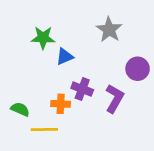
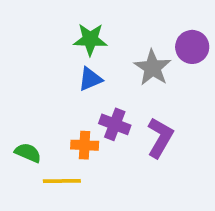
gray star: (109, 30) -> (153, 68), moved
green star: (43, 38) -> (90, 39), moved
purple circle: (138, 69) -> (192, 47), moved

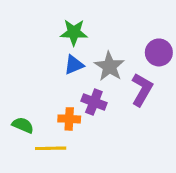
purple circle: (192, 47) -> (159, 52), moved
gray star: (153, 68) -> (109, 66), moved
purple L-shape: (160, 138) -> (142, 90), moved

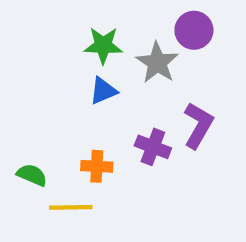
purple circle: (159, 52) -> (194, 30), moved
gray star: (109, 66) -> (157, 63), moved
purple cross: (94, 102) -> (153, 147), moved

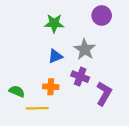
gray star: (157, 63) -> (85, 49), moved
blue triangle: (103, 91) -> (55, 56), moved
purple L-shape: (198, 125) -> (104, 94), moved

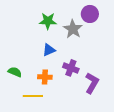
gray star: (85, 49) -> (73, 29), moved
green semicircle: (17, 91) -> (15, 72), moved

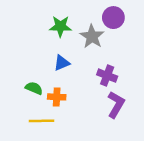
purple cross: (71, 68) -> (107, 76), moved
green semicircle: (15, 72) -> (34, 88), moved

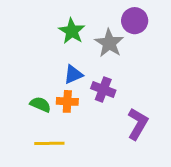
green star: (60, 26) -> (72, 31), turned 30
purple cross: (107, 76) -> (103, 89), moved
orange cross: (57, 97) -> (67, 101), moved

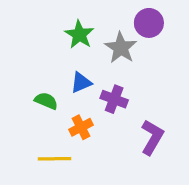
orange cross: (67, 101) -> (81, 127), moved, turned -30
green semicircle: (40, 104) -> (46, 101), moved

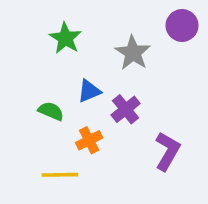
purple circle: (149, 23) -> (182, 25), moved
green star: (79, 35) -> (65, 38), moved
purple cross: (114, 99) -> (126, 109), turned 30

